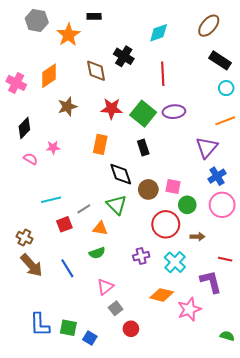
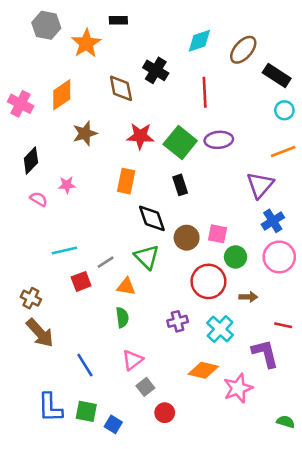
brown ellipse: (209, 26) -> (243, 50), moved
green semicircle: (97, 253) -> (122, 317), turned -77
blue line: (67, 268) -> (85, 365), moved

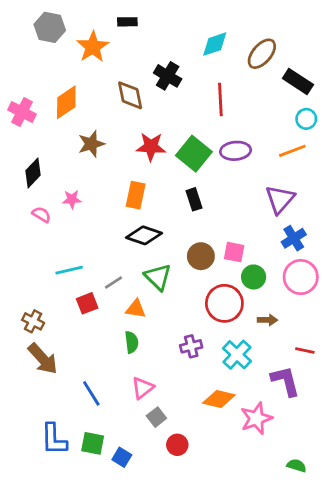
orange line: (283, 151) -> (292, 151), moved
black diamond: (152, 218) -> (144, 235), moved, turned -52
green semicircle: (286, 422) -> (297, 466), moved

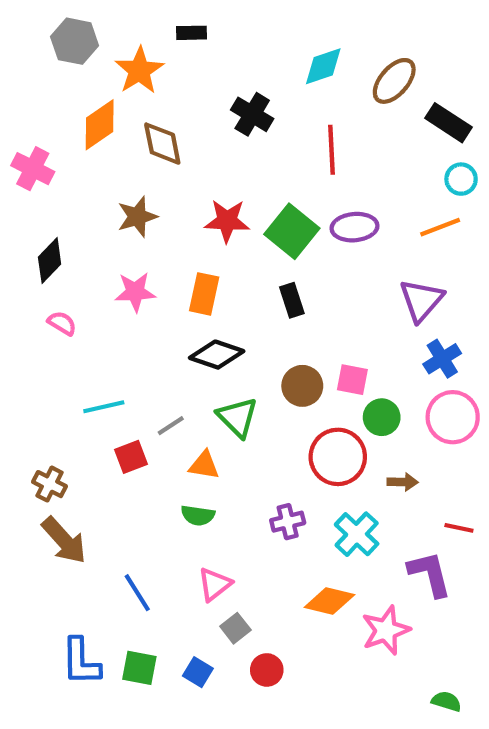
brown diamond: (130, 95) -> (162, 144), moved
orange diamond: (66, 102) -> (100, 125), moved
pink star: (72, 199) -> (135, 292), moved, size x1.4
green semicircle: (132, 342) -> (198, 515), turned 105
blue square: (122, 457) -> (198, 672), moved

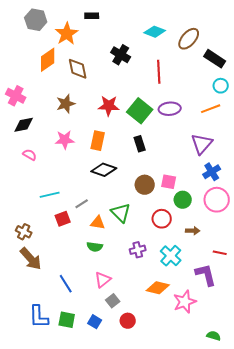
cyan diamond: (323, 66) -> (155, 32), turned 40
pink cross: (33, 169) -> (16, 96), moved
black diamond: (50, 261) -> (24, 125), turned 35
green triangle: (238, 417) -> (121, 213), moved
red circle: (338, 457) -> (162, 219), size x0.7

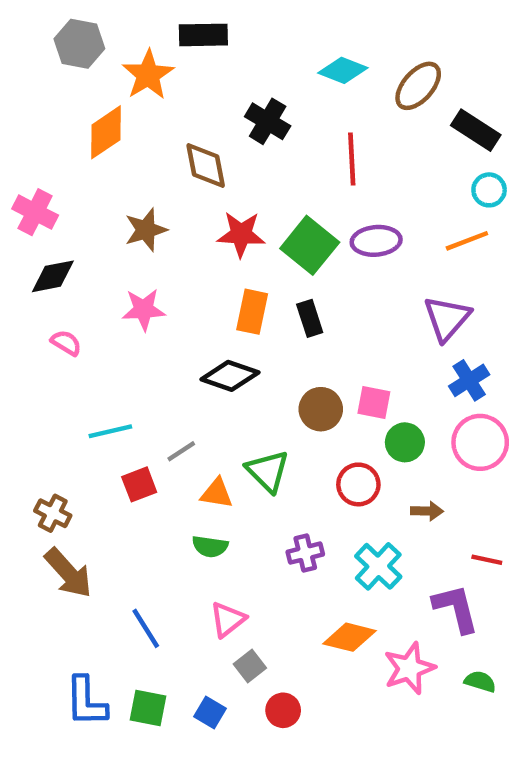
black rectangle: (92, 16) -> (203, 35), size x1.5
brown diamond: (78, 69) -> (206, 166), moved
orange rectangle: (98, 141) -> (252, 312), moved
green semicircle: (214, 336) -> (480, 682), moved

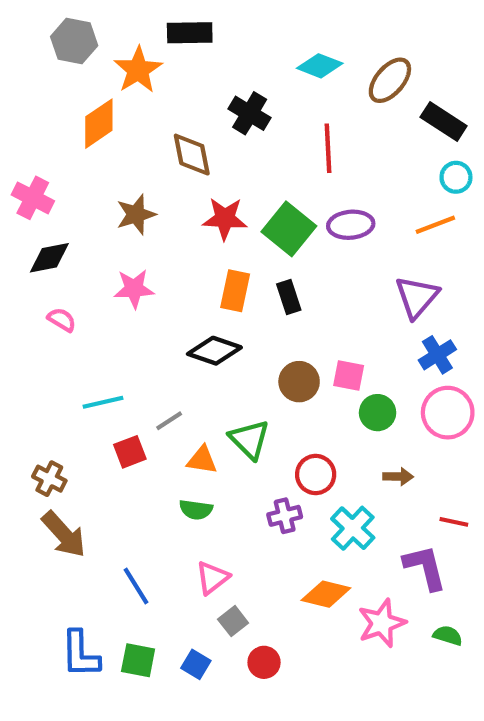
red circle: (358, 484) -> (316, 475), moved

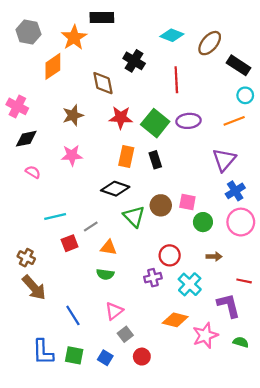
gray hexagon: (74, 41) -> (28, 32), moved
green triangle: (250, 439) -> (134, 216), moved

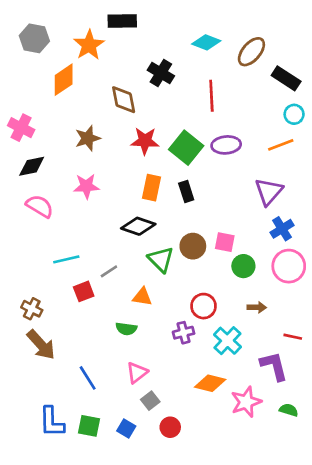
pink semicircle: (33, 172) -> (40, 206), size x1.5
orange triangle: (109, 248) -> (142, 297), moved

